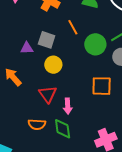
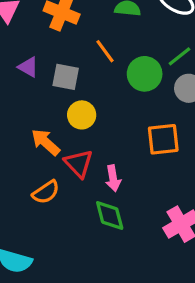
purple triangle: (27, 48) -> (28, 67), moved, turned 40
orange arrow: (13, 77) -> (46, 142), moved
orange semicircle: (37, 124) -> (46, 192), moved, turned -30

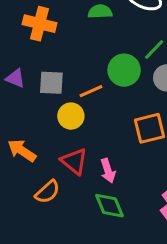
orange line: (105, 51) -> (91, 91), moved, turned -70
orange arrow: (46, 142) -> (22, 151), moved

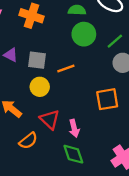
green circle: (124, 70) -> (84, 34), moved
yellow circle: (71, 116) -> (40, 87), moved

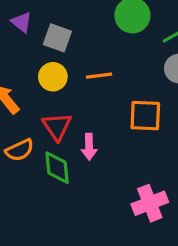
orange line: (66, 68) -> (99, 76), moved
green diamond: (73, 154) -> (57, 168), moved

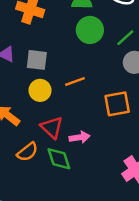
pink arrow: (89, 147) -> (80, 137), turned -84

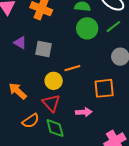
green line: (125, 38) -> (113, 27), moved
yellow circle: (40, 90) -> (54, 81), moved
pink arrow: (80, 137) -> (84, 112), moved

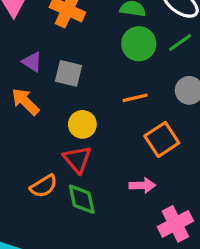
orange line: (72, 68) -> (135, 98), moved
orange square: (104, 88) -> (162, 139), turned -30
orange arrow: (18, 91) -> (25, 102), moved
pink arrow: (84, 112) -> (142, 185), moved

